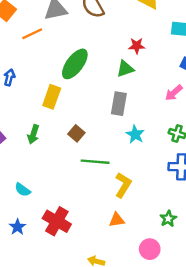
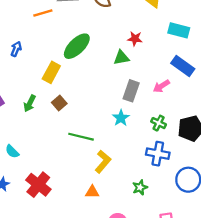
gray rectangle: (119, 104) -> (131, 91), moved
brown square: (76, 133) -> (59, 103), moved
green star: (168, 219) -> (140, 187), moved

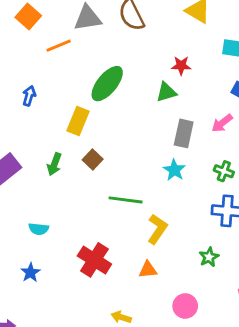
cyan semicircle: (12, 151) -> (39, 229), turned -32
red cross: (38, 185) -> (94, 260), moved

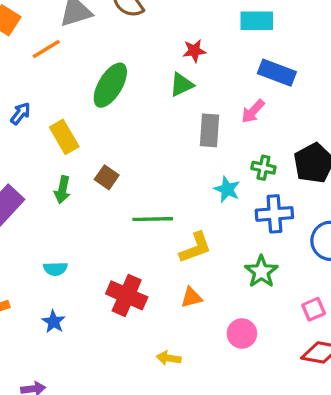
blue arrow: (29, 96) -> (20, 113), turned 30
yellow rectangle: (78, 121) -> (64, 137), moved, turned -44
cyan star: (174, 170) -> (227, 189), moved
yellow L-shape: (157, 229) -> (195, 248), turned 44
green star: (209, 257) -> (261, 272), size x1.4

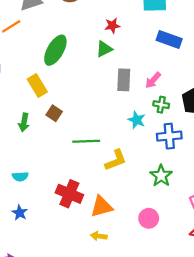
pink arrow: (253, 111) -> (153, 80), moved
yellow rectangle: (64, 137) -> (37, 85), moved
orange triangle: (192, 297) -> (102, 207), moved, size x1.5

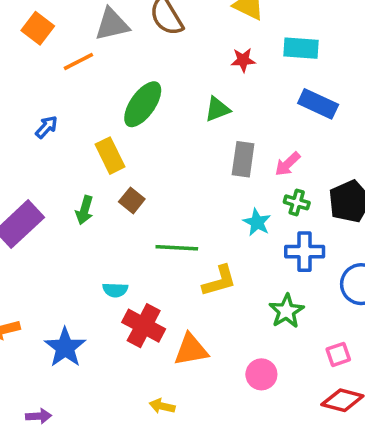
red star: (112, 26) -> (243, 60), moved
cyan semicircle: (20, 176) -> (115, 290), moved
blue star: (20, 213) -> (65, 347), size x1.6
yellow arrow: (99, 236) -> (162, 406), moved

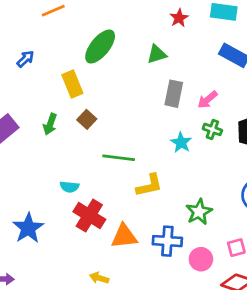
red star: (243, 60) -> (179, 18), turned -30
blue cross: (305, 252) -> (167, 241), moved
pink circle: (261, 374) -> (201, 259), moved

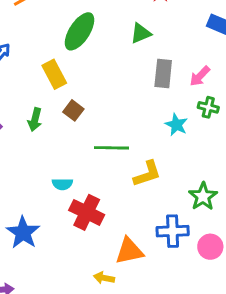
orange triangle: (124, 236) -> (129, 251), moved

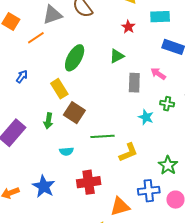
pink arrow: (200, 76) -> (158, 74), moved, turned 84
brown square: (73, 110) -> (74, 113), size x1.5
cyan semicircle: (62, 184) -> (66, 151), moved
red cross: (87, 212) -> (89, 182), turned -30
blue star: (23, 233) -> (44, 186), moved

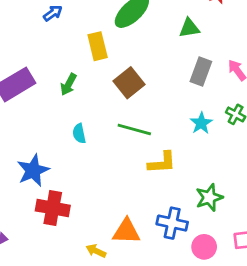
brown square: (74, 113) -> (129, 83), moved
cyan semicircle: (66, 151) -> (79, 133), turned 64
red cross: (89, 182) -> (53, 208), moved

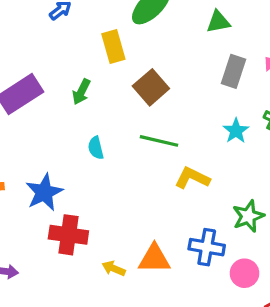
yellow L-shape: (162, 163) -> (192, 178), turned -148
yellow arrow: (96, 251) -> (114, 268), moved

